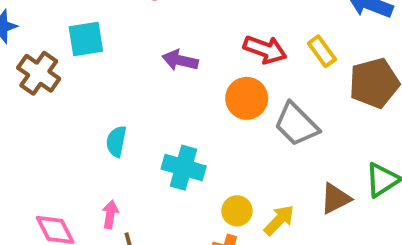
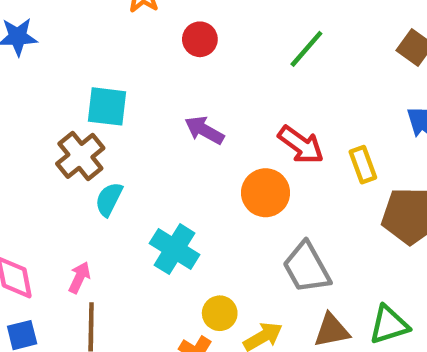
cyan square: (86, 39) -> (107, 106), moved
brown cross: (39, 73) -> (80, 156), moved
gray trapezoid: (296, 124) -> (307, 268), moved

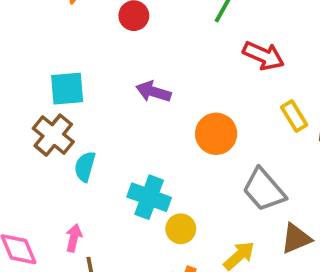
red arrow: (301, 145) -> (263, 56), moved
yellow rectangle: (363, 165) -> (294, 116), moved
yellow circle: (220, 313) -> (181, 229), moved

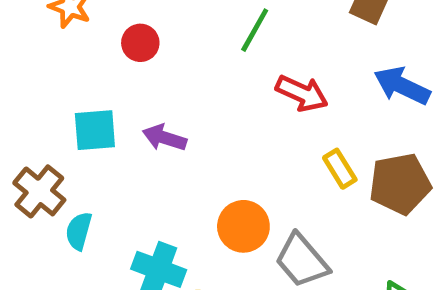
cyan square: (67, 89) -> (95, 130), moved
orange circle: (216, 134) -> (243, 226), moved

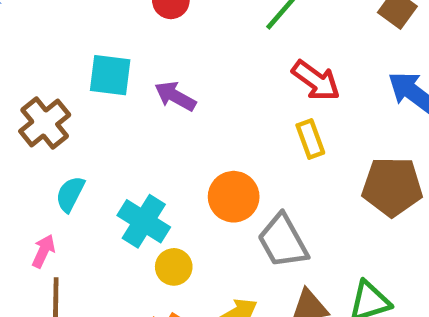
yellow rectangle: (340, 169) -> (310, 139), moved
cyan semicircle: (79, 231) -> (70, 194), moved

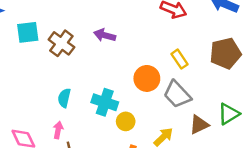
cyan square: (110, 75) -> (28, 32), moved
brown cross: (45, 123) -> (61, 43), moved
yellow rectangle: (310, 139) -> (180, 59), moved

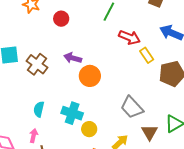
yellow rectangle: (180, 59) -> (147, 55), moved
orange circle: (147, 78) -> (90, 76), moved
brown triangle: (199, 125) -> (150, 132), turned -36

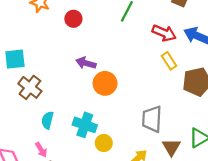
red arrow: (130, 37) -> (164, 33), moved
brown cross: (37, 64) -> (30, 87), moved
gray trapezoid: (132, 107) -> (152, 119), turned 45
pink arrow: (33, 136) -> (41, 150), turned 136

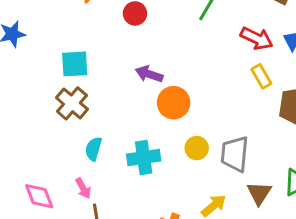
cyan square: (15, 59) -> (75, 64), moved
cyan cross: (85, 125) -> (144, 158), turned -30
yellow circle: (104, 143) -> (197, 148), moved

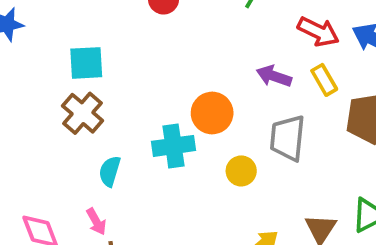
purple arrow: (149, 74) -> (274, 76), moved
gray trapezoid: (235, 154) -> (288, 138), moved
cyan cross: (144, 158) -> (173, 146), moved

